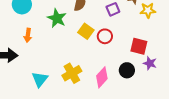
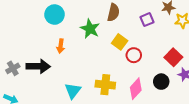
red circle: (105, 36) -> (134, 55), moved
red square: (139, 46) -> (173, 57), turned 30
yellow cross: (72, 73) -> (105, 85), turned 36

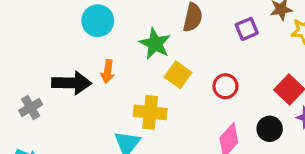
yellow square: (120, 42) -> (178, 75), moved
black arrow: (38, 66) -> (72, 83), moved
yellow cross: (105, 85) -> (150, 112), moved

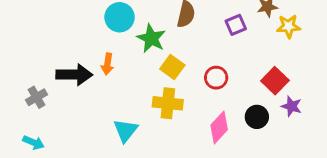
cyan circle: (98, 21) -> (120, 17), moved
yellow cross: (150, 112) -> (168, 103), moved

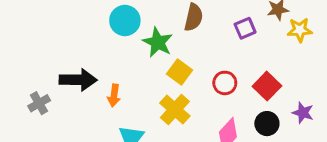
orange arrow: (107, 64) -> (114, 95), moved
red square: (275, 81) -> (267, 86), moved
yellow cross: (168, 103) -> (175, 109), turned 36

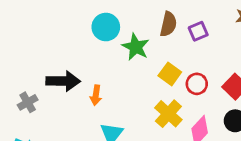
purple square: (245, 28) -> (198, 31), moved
yellow square: (180, 72) -> (170, 74), moved
yellow cross: (175, 109) -> (168, 114), moved

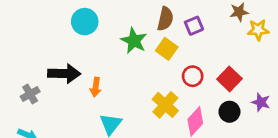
cyan circle: (106, 27) -> (85, 22), moved
yellow square: (170, 74) -> (167, 49), moved

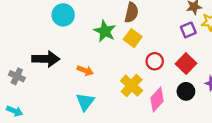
purple square: (194, 26) -> (188, 30), moved
orange arrow: (96, 87) -> (85, 71), moved, turned -77
gray cross: (30, 94) -> (17, 76), turned -35

